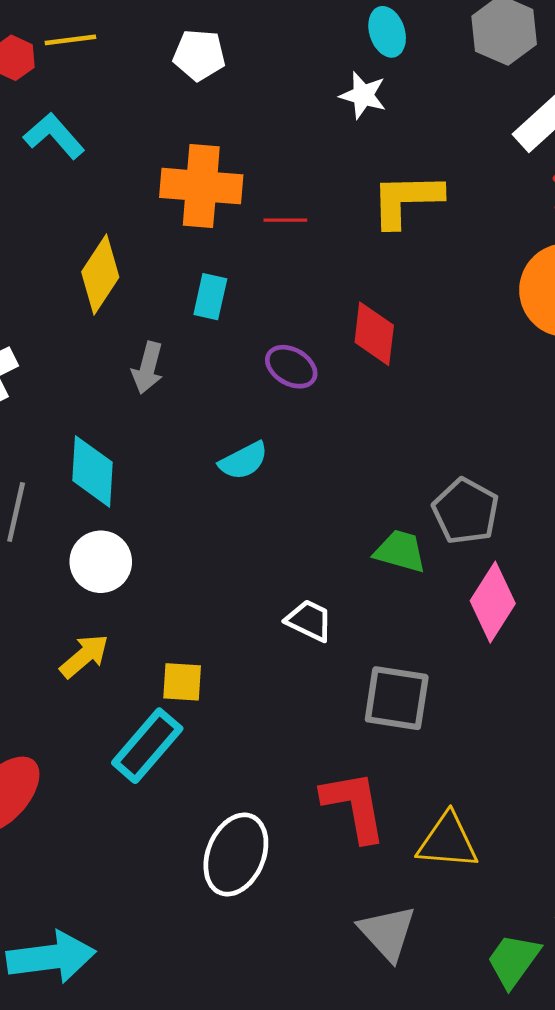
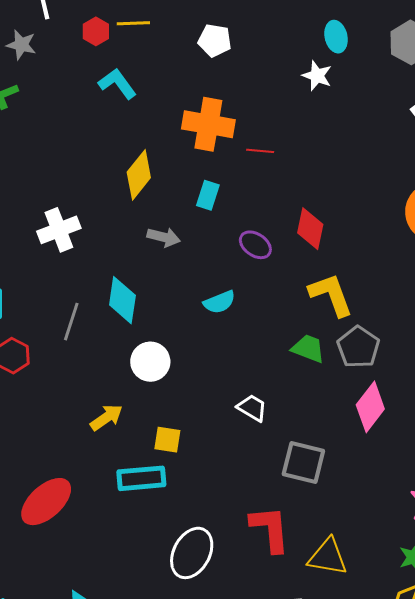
yellow L-shape: (406, 200) -> (331, 295), moved, turned 66
gray arrow: (148, 368) -> (164, 237), turned -96
green trapezoid: (400, 551) -> (308, 349), moved
white circle: (101, 562) -> (150, 362), moved
cyan rectangle: (147, 746) -> (141, 478), turned 39

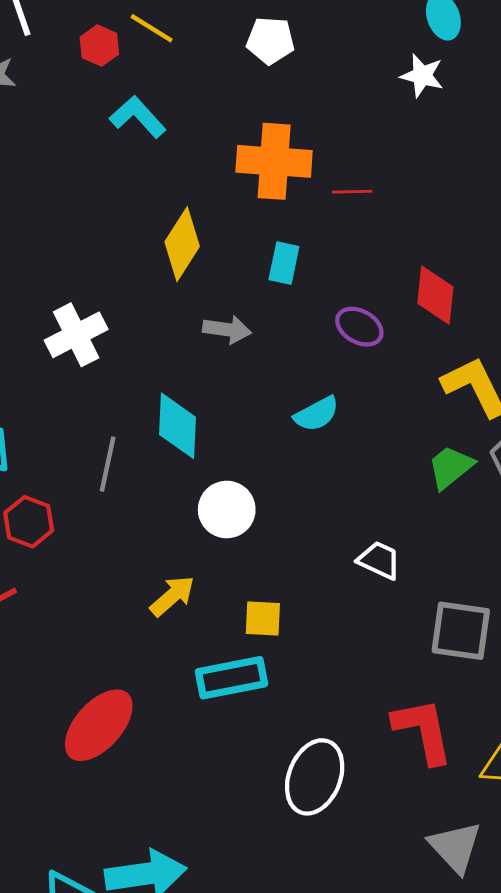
yellow line: (133, 23) -> (152, 28), turned 40
green trapezoid: (308, 349) -> (450, 467), turned -54

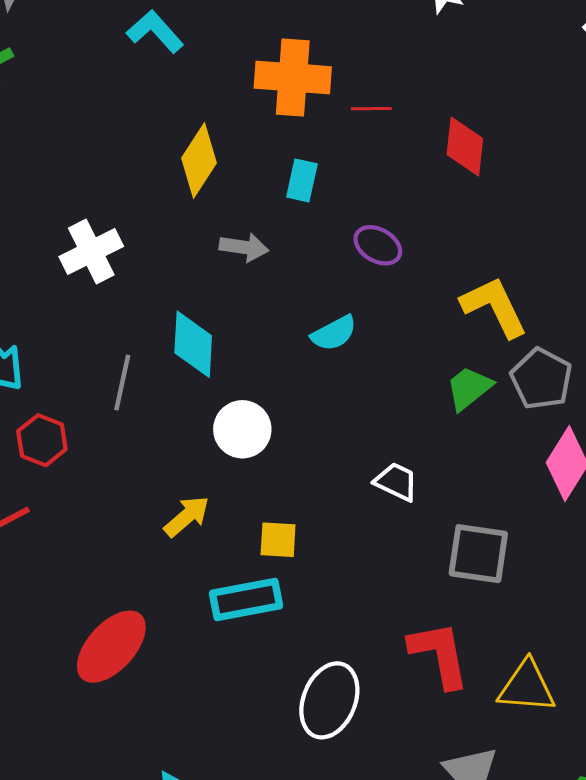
red diamond: (435, 295) -> (465, 147), moved

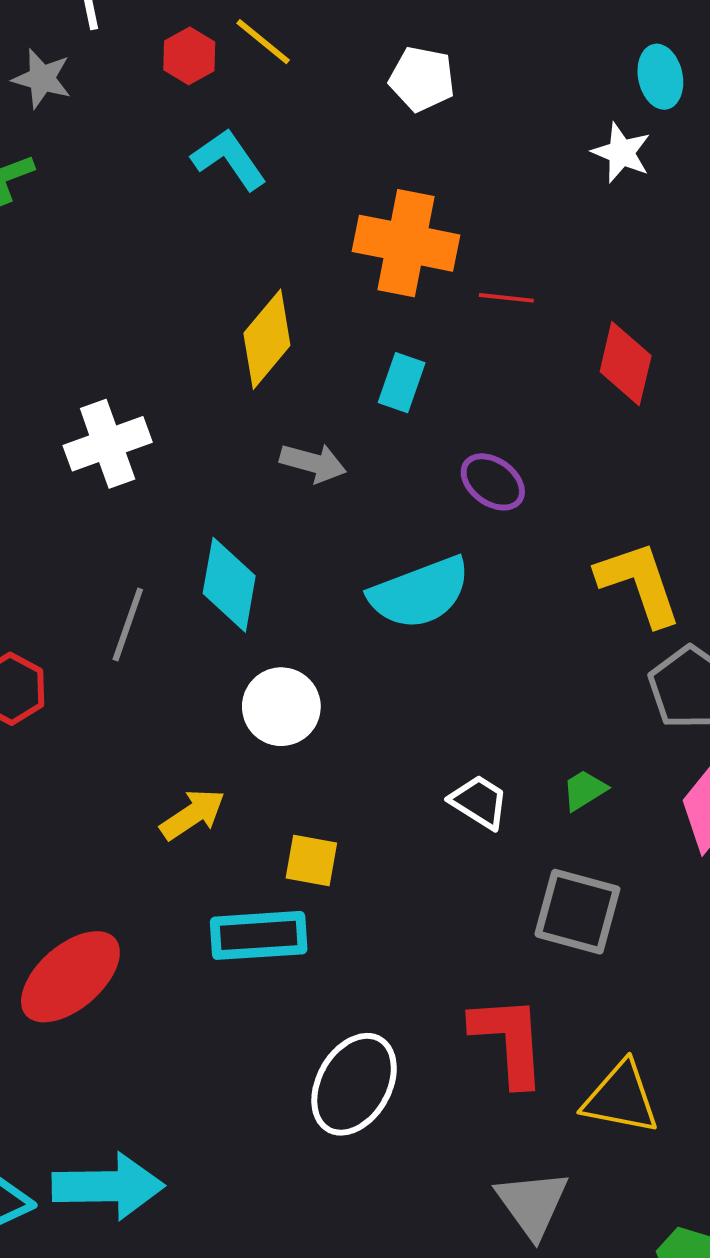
cyan semicircle: (334, 333) -> (420, 593), size x1.6
green trapezoid: (469, 388) -> (584, 790), moved, size x0.7

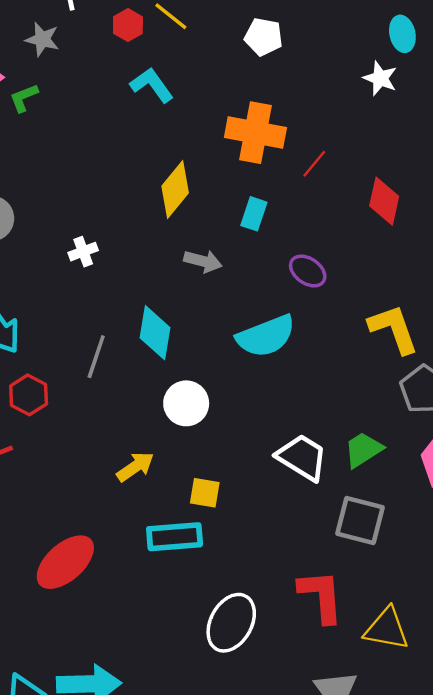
red line: (506, 298) -> (314, 164), turned -56
white cross: (108, 444) -> (83, 252), size x0.6
green trapezoid: (584, 790) -> (363, 450), size x1.5
white trapezoid: (479, 802) -> (302, 457), size x1.5

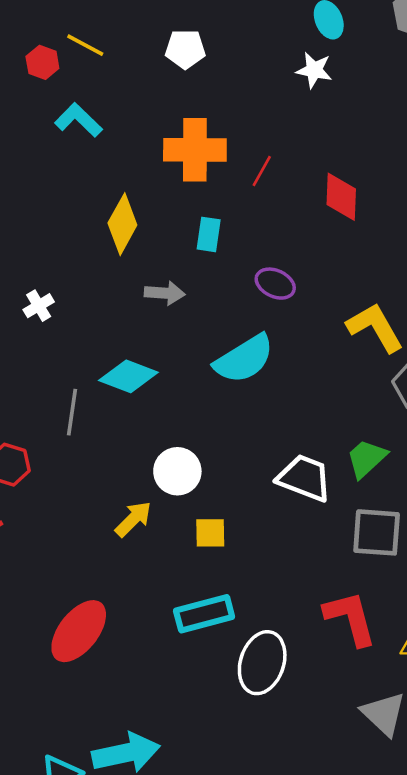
cyan diamond: (155, 333) -> (128, 376), turned -68
white circle: (186, 403) -> (177, 471), moved
cyan rectangle: (175, 537) -> (204, 614), moved

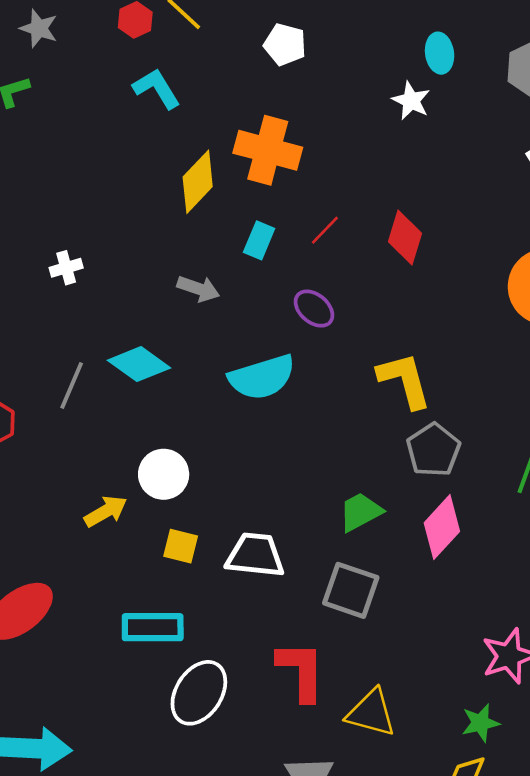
red line: (262, 171) -> (325, 230), moved
yellow diamond: (122, 224) -> (198, 182), moved
white trapezoid: (304, 478) -> (255, 555), moved, turned -30

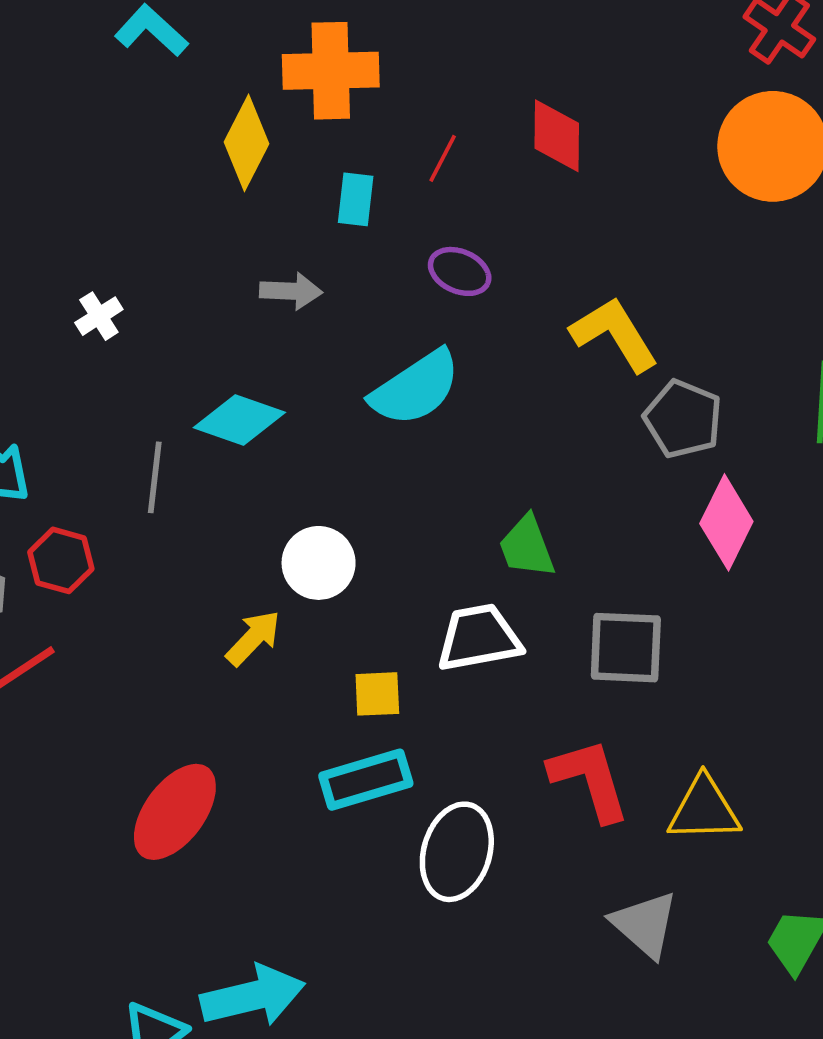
green trapezoid: (360, 512) -> (527, 547), moved, turned -66
yellow square: (181, 546) -> (377, 694), moved

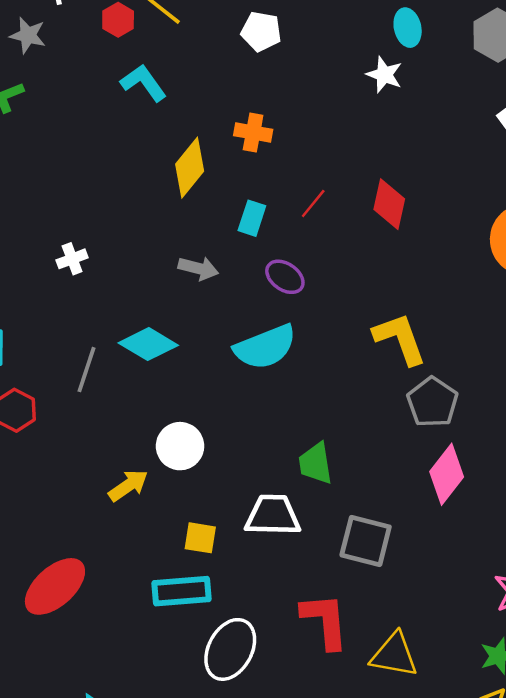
orange cross: (331, 71) -> (253, 132), size x0.6
purple ellipse: (460, 271) -> (285, 277), moved

